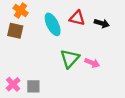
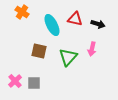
brown square: (15, 31) -> (39, 51), moved
pink arrow: (92, 63) -> (92, 49), moved, turned 80

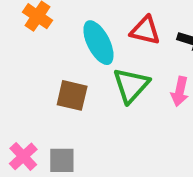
green triangle: (68, 57) -> (131, 85), moved

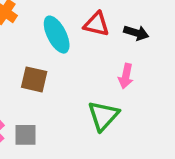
green triangle: (131, 85) -> (103, 116), moved

